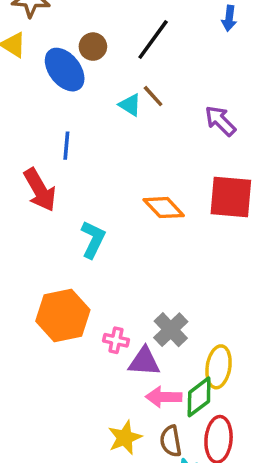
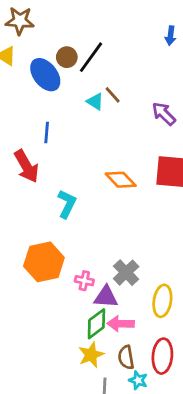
black line: (153, 39) -> (91, 57), moved
green diamond: (199, 397) -> (96, 324), moved

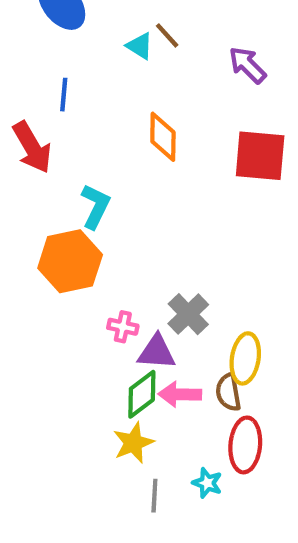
orange diamond: (121, 180) -> (163, 137), moved, turned 44
orange hexagon: (44, 262) -> (70, 261), moved
brown semicircle: (126, 357) -> (228, 392), moved

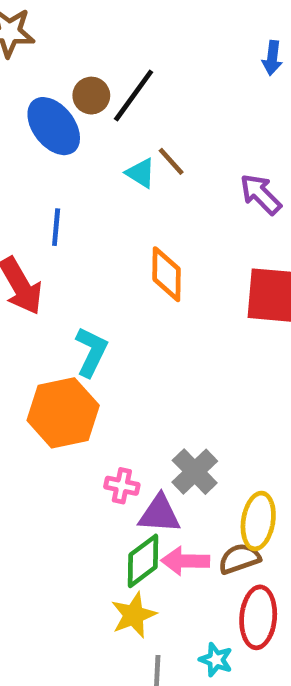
brown semicircle: (228, 392) -> (239, 559), turned 81

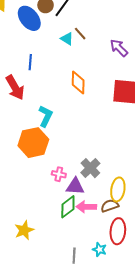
yellow star: (134, 615) -> (24, 230), moved

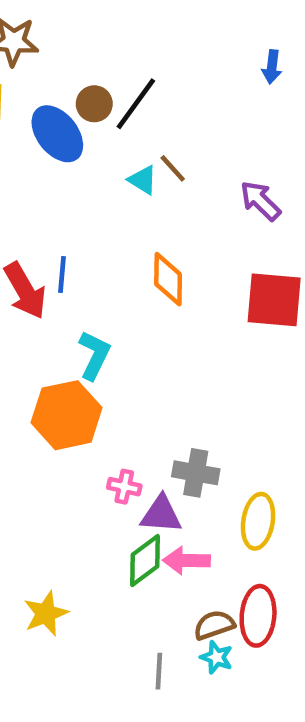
blue line: (30, 62) -> (62, 274), moved
gray cross: (90, 168) -> (196, 473), turned -36
brown semicircle: (110, 206) -> (214, 625), moved

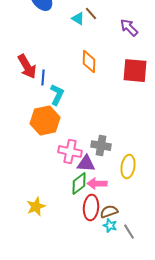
blue line: (62, 274) -> (43, 78), moved
pink cross: (124, 487) -> (70, 152), size x1.6
red ellipse: (258, 616) -> (91, 208), moved
gray line: (159, 671) -> (129, 232), moved, turned -35

